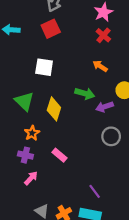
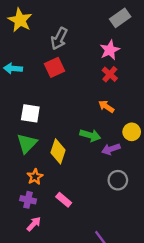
white square: (44, 67) -> (30, 113), moved
green triangle: (24, 101) -> (27, 143), turned 30

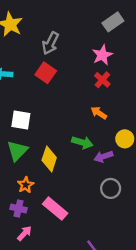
red square: (54, 67) -> (46, 73), turned -30
pink rectangle: (64, 200) -> (55, 209), size x1.5

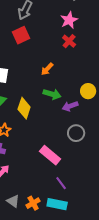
red square: (46, 73) -> (21, 35), turned 30
orange arrow: (99, 113) -> (47, 69), moved, turned -80
pink rectangle: (55, 209) -> (50, 155), moved

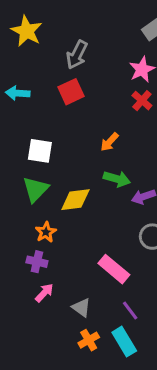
yellow diamond: (24, 108) -> (75, 200), turned 65
gray triangle: (13, 201) -> (81, 308), moved
cyan rectangle: (57, 204) -> (124, 342), turned 48

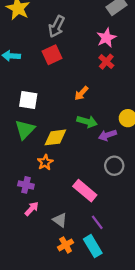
orange star: (46, 232) -> (45, 162), moved

